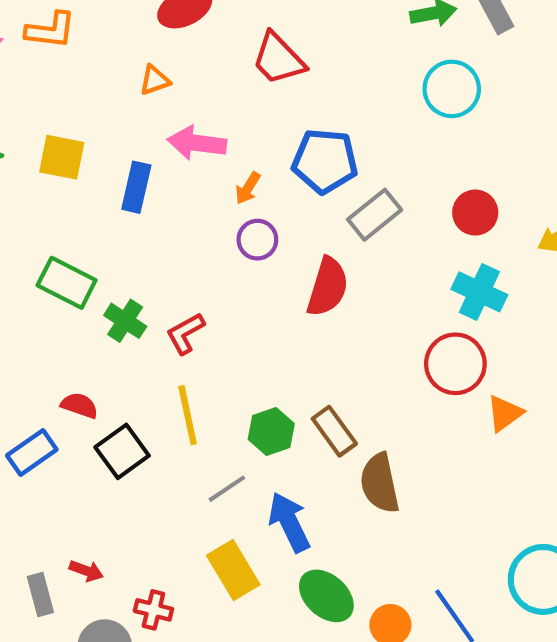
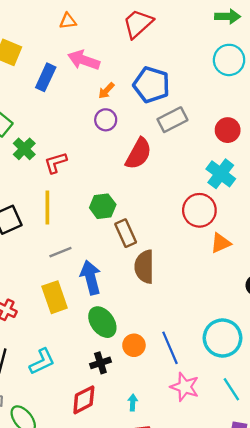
red trapezoid: (278, 59) -> (138, 24), turned 80
green hexagon: (271, 431) -> (103, 206), moved

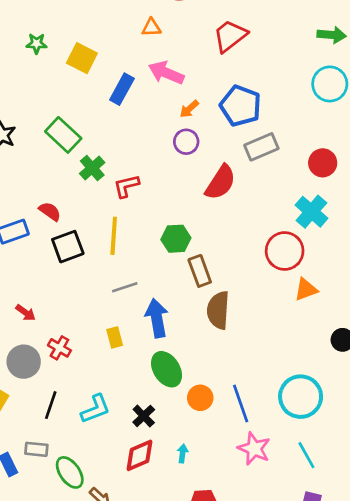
yellow rectangle: (55, 297) -> (115, 337), size x0.6
black cross: (100, 363) -> (144, 416), moved, turned -30
cyan arrow: (133, 403) -> (183, 453), moved

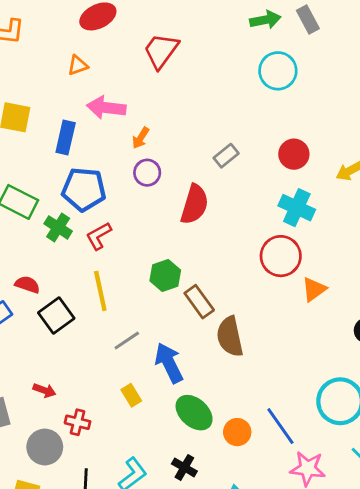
blue pentagon: (241, 106) -> (84, 189), moved
gray rectangle: (261, 147) -> (226, 156), size x0.7
red arrow: (26, 313) -> (44, 390), moved

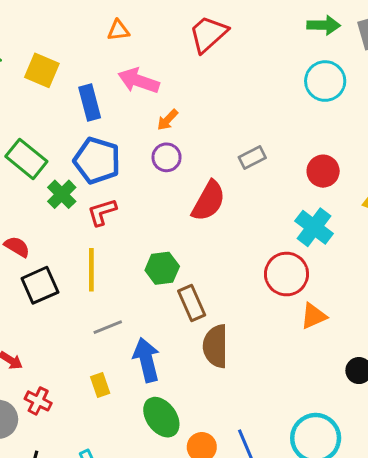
blue rectangle: (66, 137) -> (90, 102), turned -40

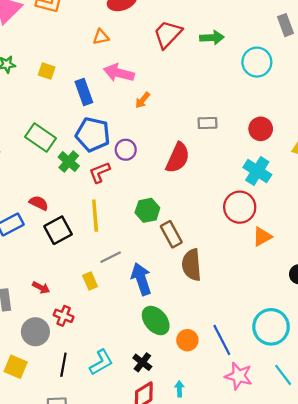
green arrow: (324, 25) -> (212, 38), moved
yellow square: (42, 70) -> (47, 71), size x0.7
purple circle: (167, 157) -> (126, 150), moved
gray rectangle: (252, 157) -> (207, 123), turned 30
yellow rectangle: (100, 385) -> (90, 281), moved

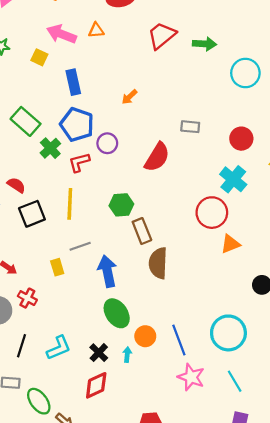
pink arrow: (119, 73) -> (61, 34), moved
cyan arrow: (179, 389) -> (127, 355), moved

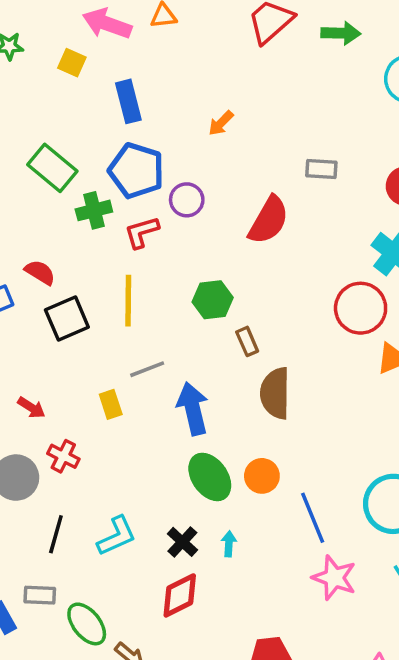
green cross: (50, 148) -> (94, 210), turned 30
brown rectangle: (142, 231) -> (247, 341), size x0.7
orange circle: (145, 336) -> (262, 476), moved

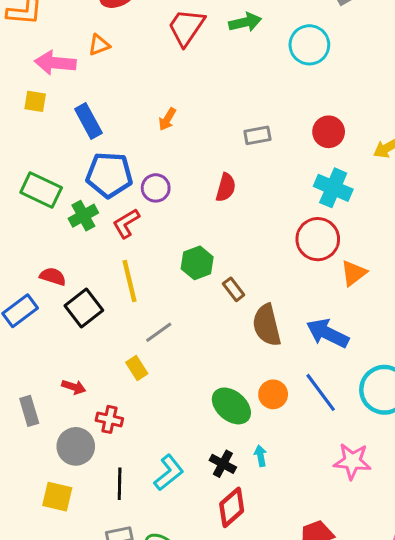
red semicircle: (269, 220) -> (226, 187), size x0.7
blue arrow: (193, 409) -> (328, 333), moved, turned -36
blue line: (313, 518) -> (321, 392), moved

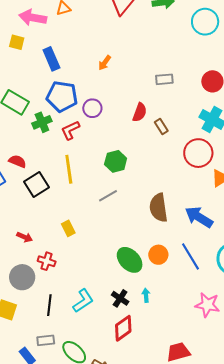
brown rectangle: (234, 289) -> (161, 127), moved
gray line: (159, 332) -> (108, 196), moved

